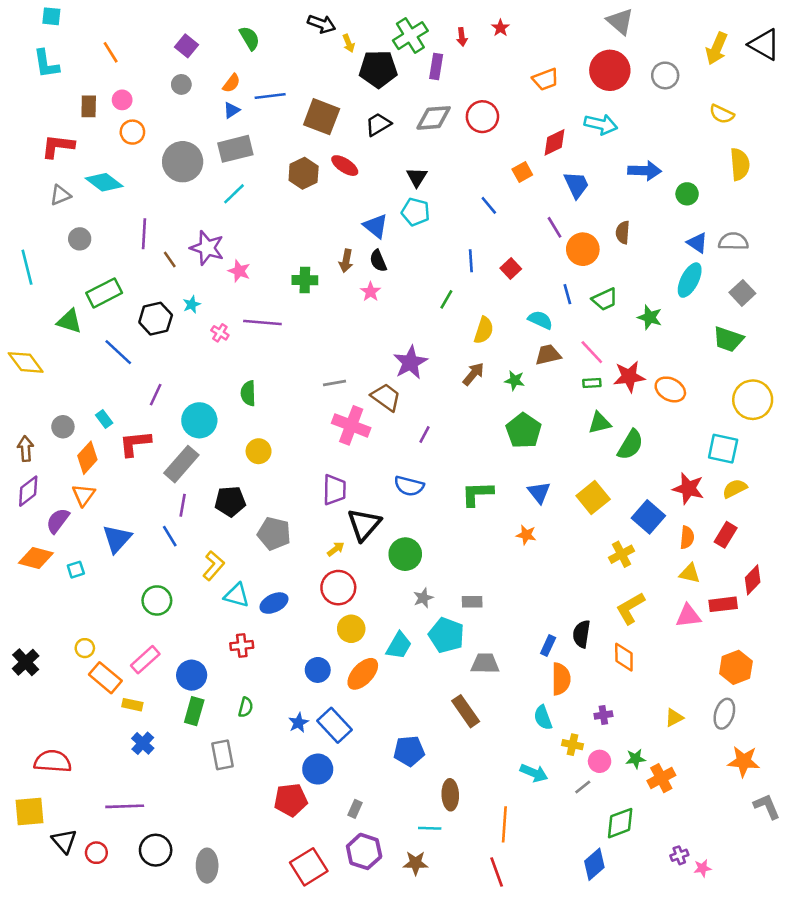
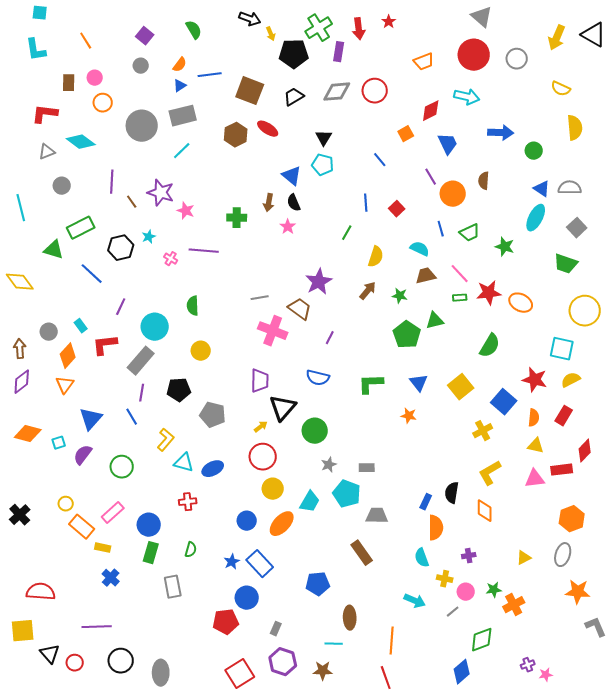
red arrow: (462, 37) -> (359, 29), size x1.5
green triangle: (600, 423) -> (435, 321), moved
purple semicircle: (58, 521) -> (83, 455), moved

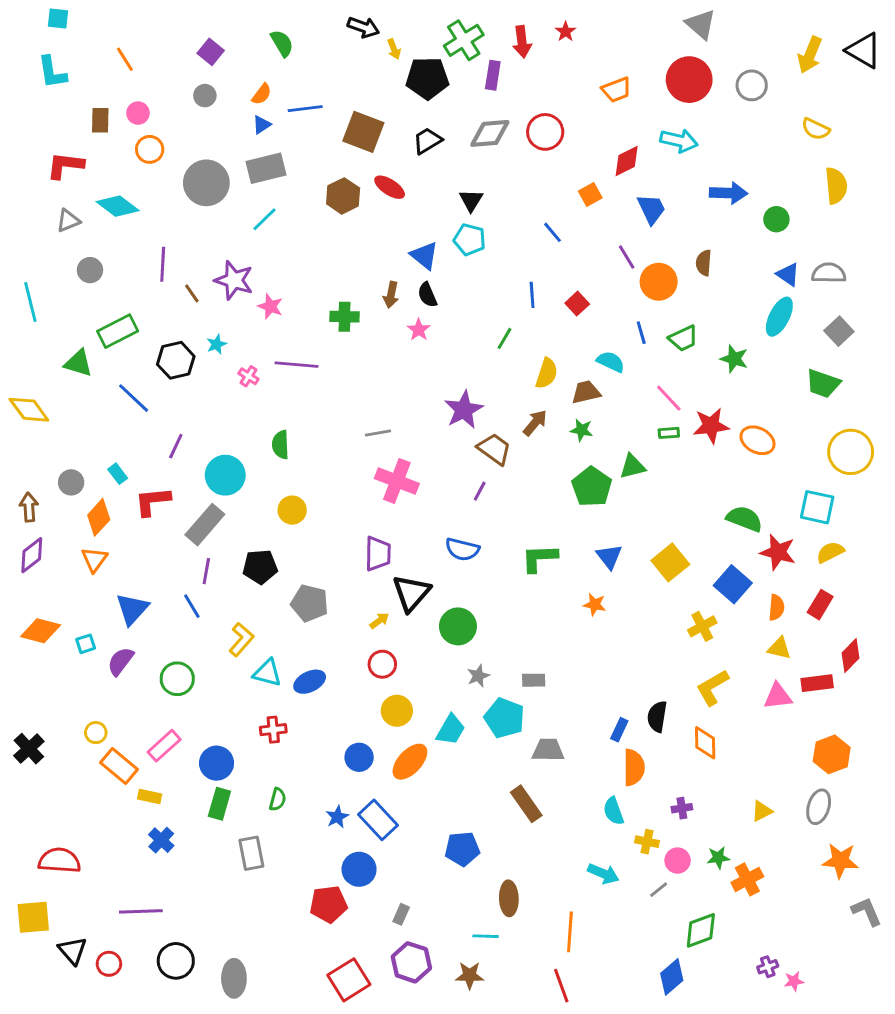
brown trapezoid: (426, 276) -> (586, 392), moved
brown trapezoid: (300, 309) -> (494, 449), moved
green semicircle: (490, 346) -> (744, 519), moved, turned -100
red circle: (263, 457) -> (382, 664), size x0.7

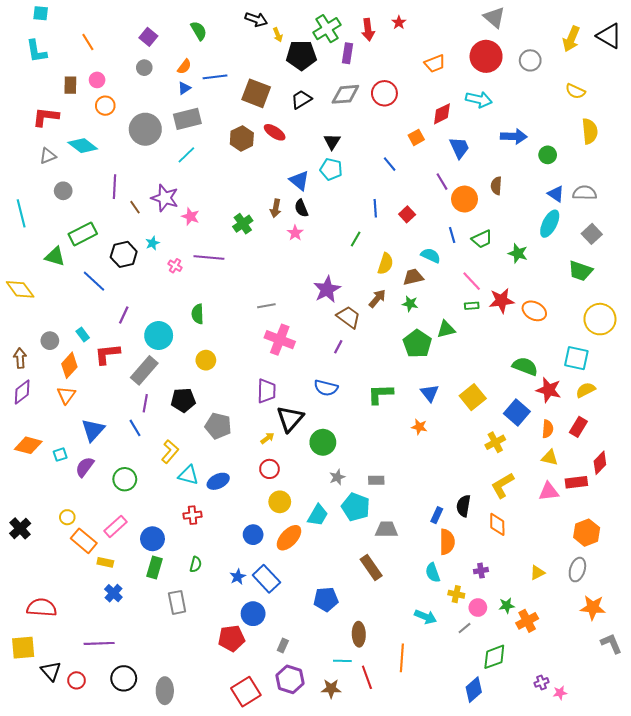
green cross: (344, 317) -> (243, 224), turned -36
red line: (561, 986) -> (367, 677), moved

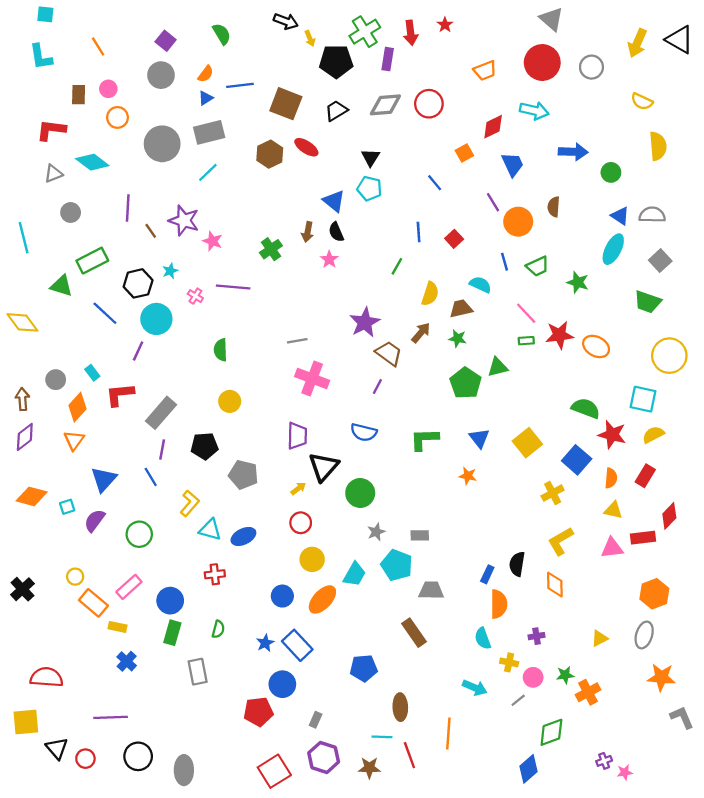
gray circle: (144, 68) -> (161, 75), size x1.5
cyan circle: (159, 336) -> (156, 319), moved

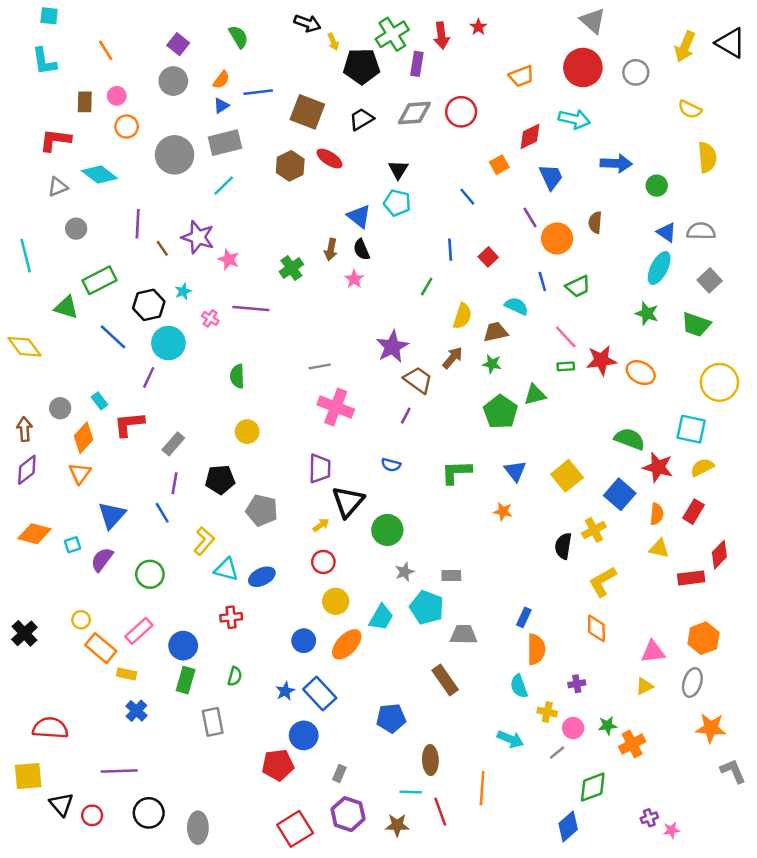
green star: (578, 282) -> (647, 314), moved
gray rectangle: (161, 413) -> (173, 444), size x0.7
blue semicircle: (364, 432) -> (391, 465), size x0.7
pink triangle: (612, 548) -> (653, 652), moved
black semicircle: (517, 564) -> (563, 546), moved

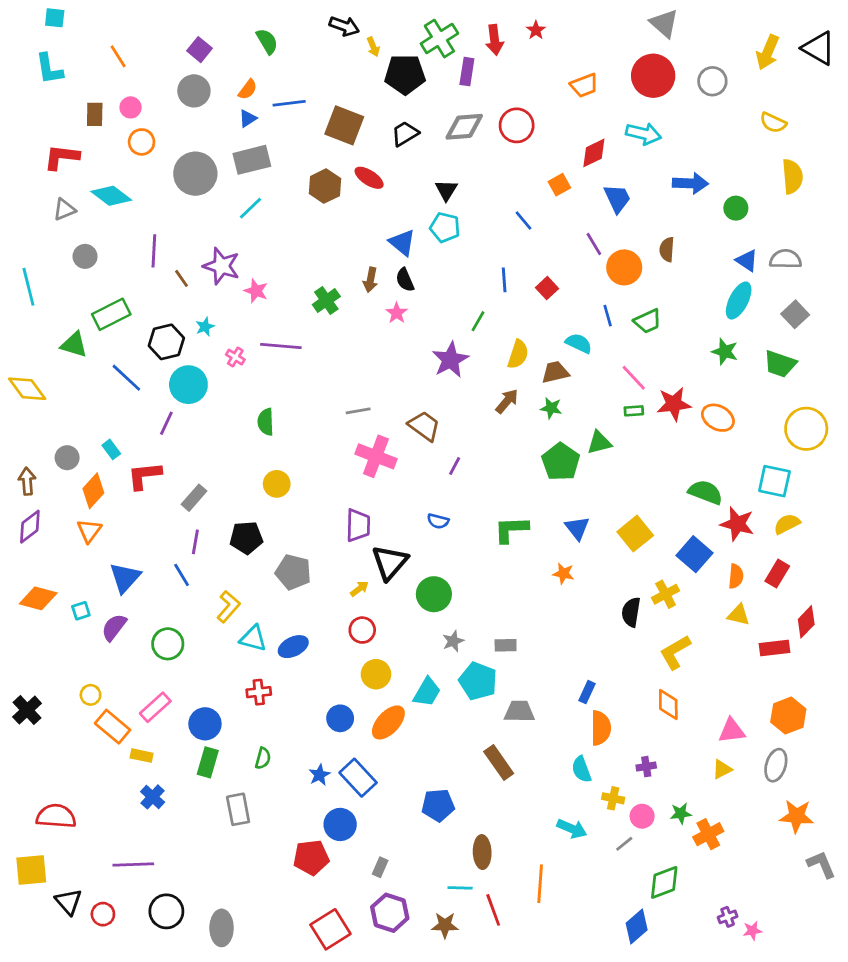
purple star: (392, 347) -> (450, 360), moved
brown trapezoid: (418, 380) -> (424, 426), moved

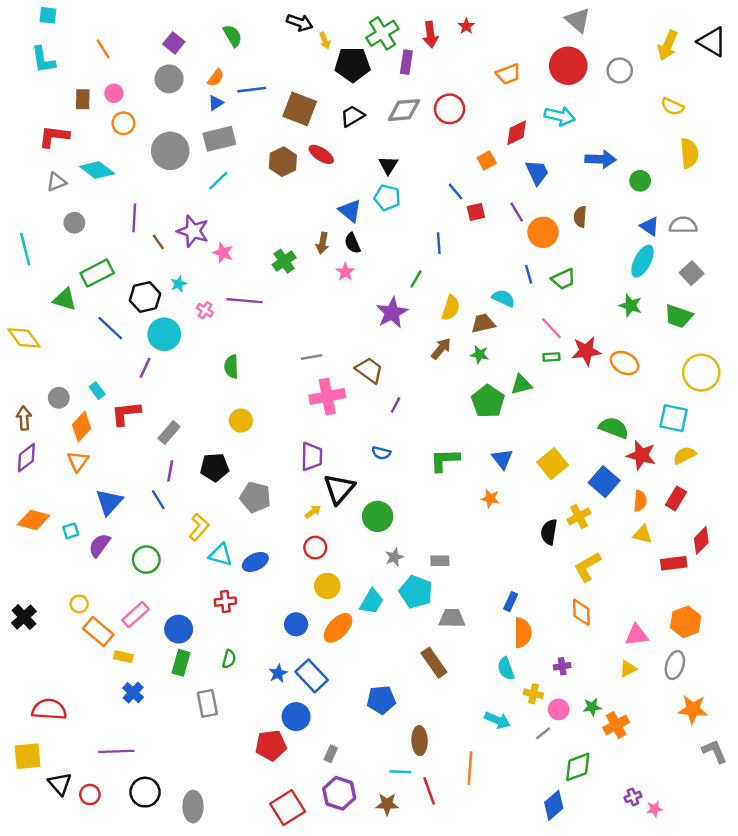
red square: (547, 288) -> (476, 212), moved, turned 30
pink cross: (376, 456) -> (327, 397), turned -32

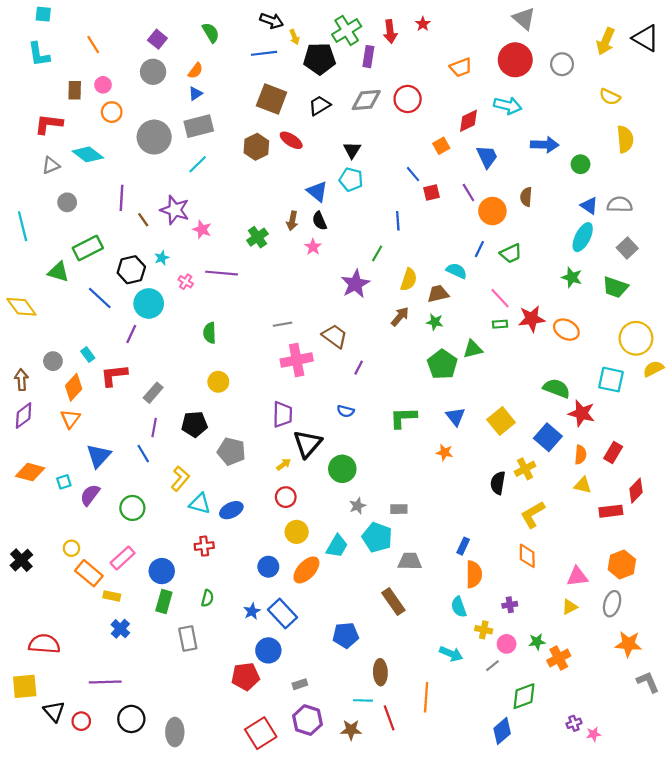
blue line: (252, 90) -> (264, 53), moved
blue line: (529, 274) -> (479, 249), turned 42
yellow semicircle: (684, 455) -> (653, 369), moved
gray rectangle: (331, 754) -> (300, 684), turned 48

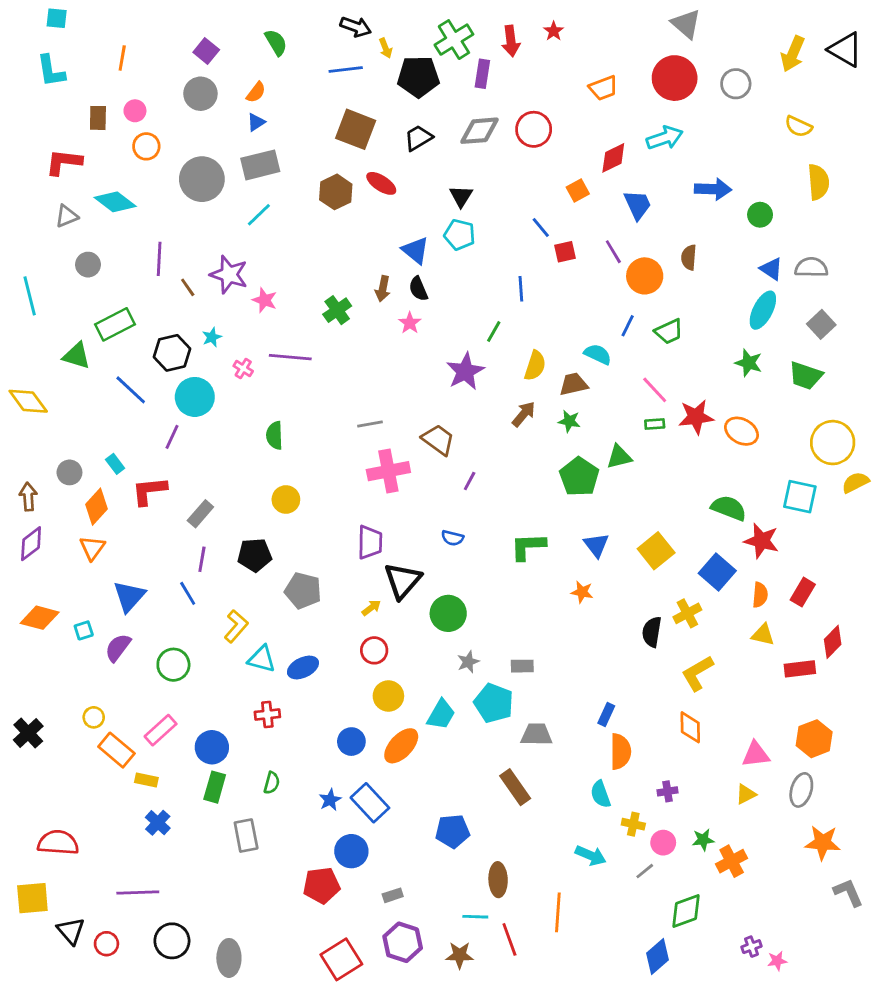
orange line: (93, 45) -> (122, 58), turned 42
cyan arrow: (508, 106) -> (665, 138), turned -32

